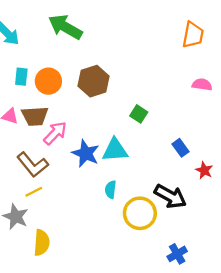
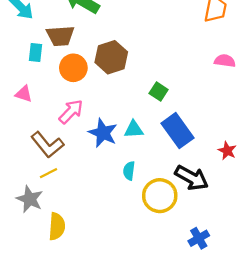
orange circle: (48, 81) -> (73, 68), moved
brown trapezoid: (35, 116) -> (60, 36), moved
blue rectangle: (181, 148) -> (177, 131), moved, size x1.8
cyan triangle: (115, 150) -> (134, 129), size x0.7

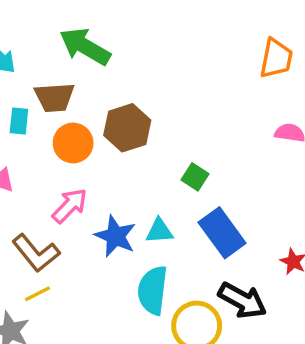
cyan semicircle: (129, 171) -> (153, 290), size x1.8

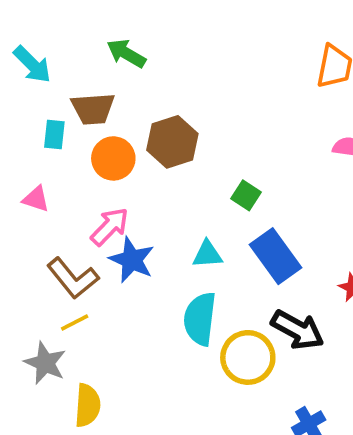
green arrow: (85, 47) -> (126, 53), size x0.7
blue star: (115, 236) -> (132, 260), moved

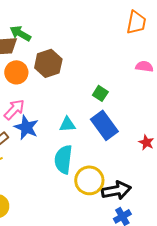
green arrow: (126, 53) -> (20, 33), moved
green square: (246, 195) -> (100, 93), moved
black arrow: (298, 330) -> (116, 190), moved, turned -40

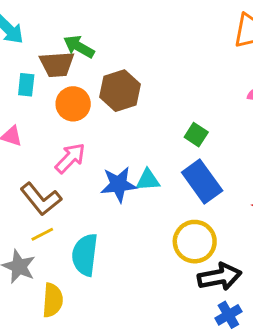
blue star: (26, 127) -> (119, 184), moved, turned -30
cyan semicircle: (63, 159) -> (85, 255), moved
yellow circle: (89, 180) -> (195, 242), moved

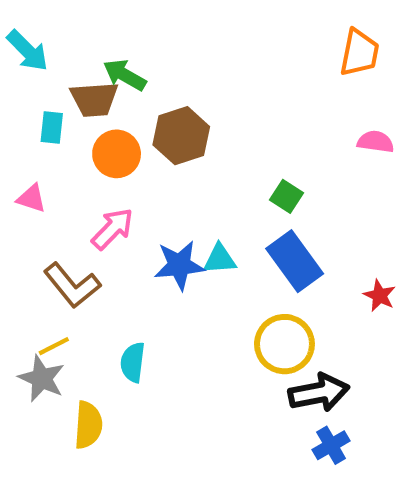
yellow line: (42, 234) -> (54, 346), moved
cyan semicircle: (85, 255) -> (133, 362), size x0.7

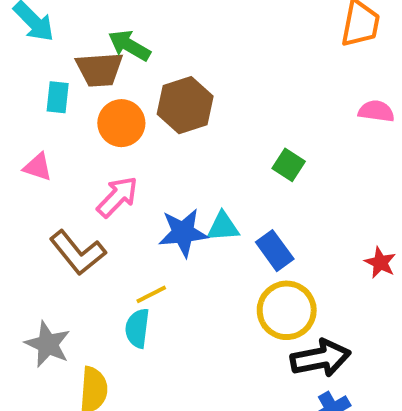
blue rectangle: (295, 261) -> (275, 251), moved, size x0.7
yellow line: (54, 346) -> (151, 294), moved

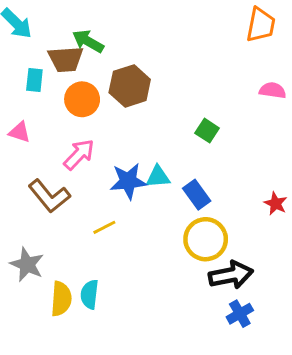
cyan semicircle: (137, 328) -> (90, 294), moved

